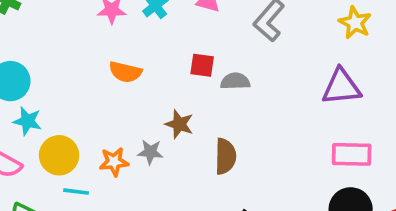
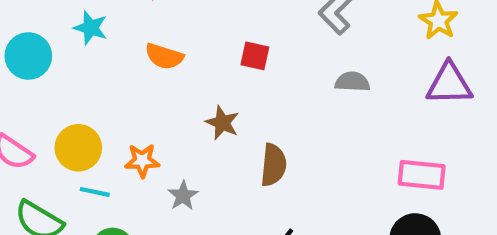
gray semicircle: (235, 81) -> (352, 82), moved
purple triangle: (341, 87) -> (449, 84), moved
cyan star: (27, 121) -> (91, 28), moved
gray star: (150, 152) -> (183, 196), moved, turned 30

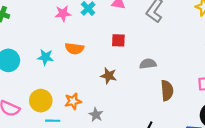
cyan star: (91, 28) -> (45, 57), moved
gray semicircle: (352, 82) -> (148, 64), moved
brown semicircle: (273, 165) -> (167, 90), moved

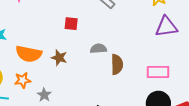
orange semicircle: (74, 49) -> (29, 54), moved, size x1.4
brown semicircle: (167, 90) -> (117, 64), moved

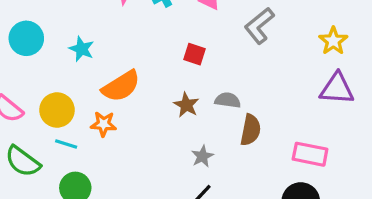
orange semicircle: (29, 54) -> (121, 86), turned -55
brown star: (59, 58) -> (186, 105), moved
gray star: (44, 95) -> (202, 156), moved

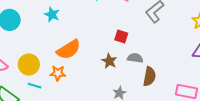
cyan star: (82, 49) -> (52, 14), moved
red square: (195, 54) -> (121, 37), moved

